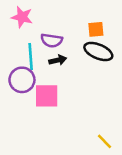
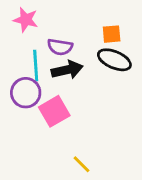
black arrow: (58, 60) -> (67, 70), size x1.5
pink square: (47, 96) -> (54, 111), turned -30
yellow line: (104, 141) -> (81, 164), moved

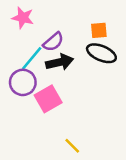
purple semicircle: (60, 47) -> (53, 42), turned -50
cyan line: (36, 66) -> (32, 58), turned 44

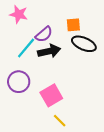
orange square: (99, 30) -> (73, 25), moved
purple circle: (23, 82) -> (19, 82), moved
pink square: (48, 99) -> (51, 95), moved

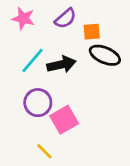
purple semicircle: (44, 34) -> (65, 18), moved
purple circle: (19, 82) -> (38, 103), moved
yellow line: (60, 121) -> (44, 151), moved

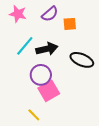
black ellipse: (105, 55) -> (82, 60), moved
purple circle: (38, 103) -> (41, 75), moved

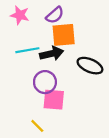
orange square: (70, 24) -> (64, 35), moved, size x1.6
cyan line: (25, 46) -> (27, 50), turned 40
pink square: (49, 91) -> (54, 100), turned 35

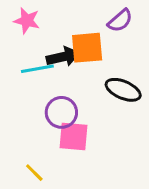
purple semicircle: (55, 15) -> (120, 21), moved
black arrow: (52, 54) -> (63, 57), moved
yellow line: (37, 126) -> (34, 173), moved

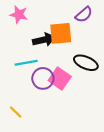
cyan line: (37, 69) -> (26, 63), moved
pink square: (73, 136) -> (60, 78), moved, turned 30
yellow line: (34, 173) -> (16, 112), moved

